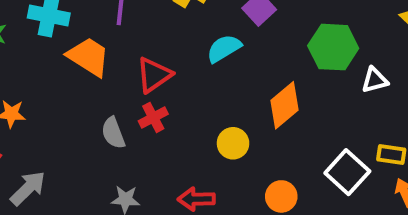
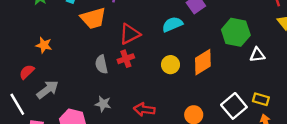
orange trapezoid: (89, 57) -> (93, 18), turned 124
yellow circle: (233, 143) -> (170, 65), moved

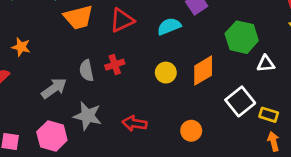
red triangle: (130, 34) -> (122, 20), moved
gray arrow: (47, 90) -> (54, 88), moved
gray star: (103, 104) -> (87, 116), size x1.5
white square: (234, 106) -> (240, 101), moved

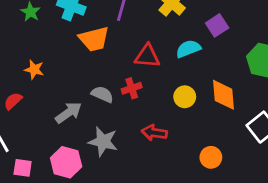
red triangle: (122, 20) -> (147, 56), moved, turned 30
gray semicircle: (87, 71) -> (102, 94), turned 125
orange diamond: (203, 71) -> (223, 95), turned -64
red arrow: (135, 123) -> (154, 133), moved

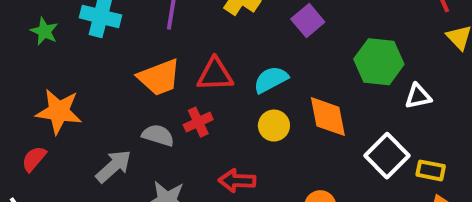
orange trapezoid: (94, 39) -> (159, 77), moved
cyan semicircle: (188, 49) -> (271, 80), moved
orange star: (34, 70) -> (59, 111), size x1.6

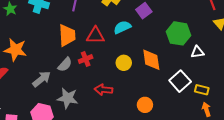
orange trapezoid: (159, 77) -> (67, 35), turned -75
cyan semicircle: (271, 80) -> (122, 27), moved
gray semicircle: (158, 135) -> (65, 65), turned 112

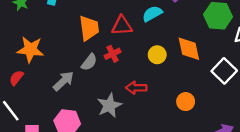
gray star: (67, 98) -> (109, 105), moved, turned -30

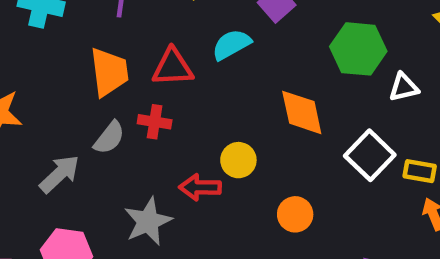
red cross: (113, 54) -> (155, 122), turned 35
yellow circle: (157, 55) -> (238, 160), moved

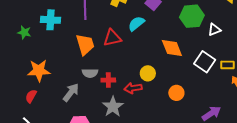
red cross: (155, 122) -> (108, 80), moved
gray semicircle: (109, 138) -> (90, 73), turned 63

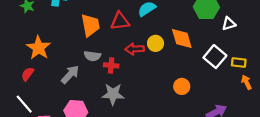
orange star: (39, 71) -> (39, 48), turned 30
yellow circle: (148, 73) -> (156, 43), moved
red arrow: (133, 88) -> (135, 49), moved
gray star: (113, 107) -> (113, 94), turned 30

